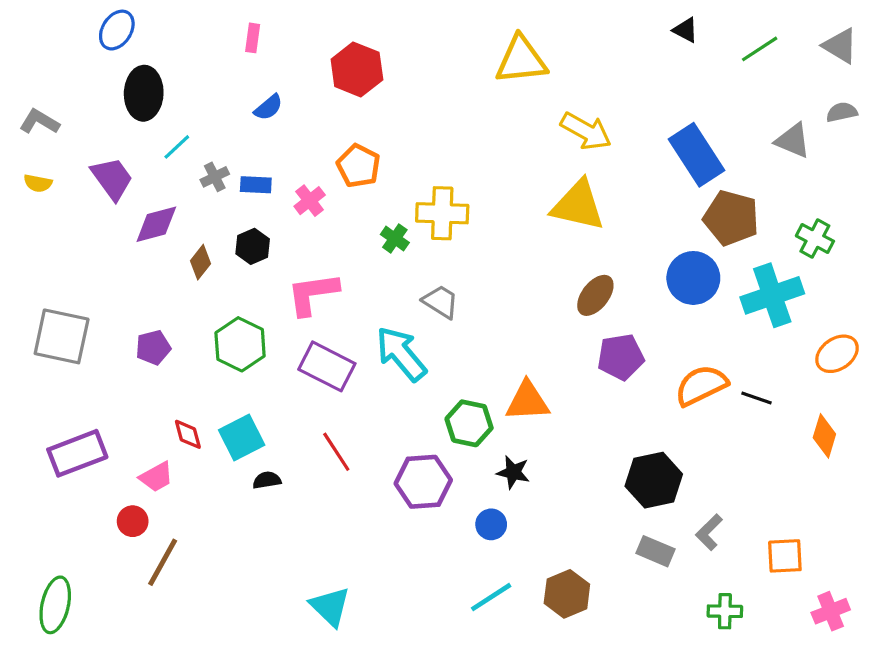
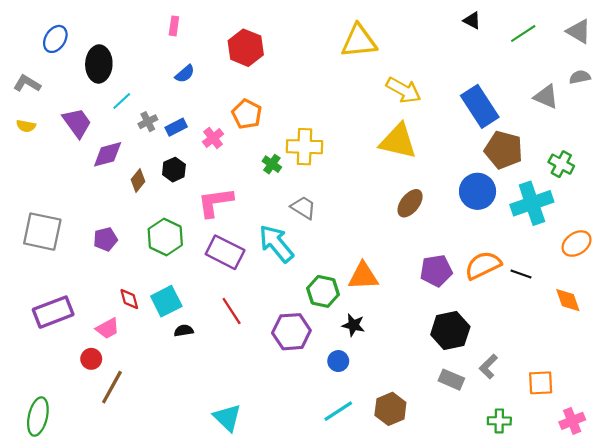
blue ellipse: (117, 30) -> (55, 39), moved
blue rectangle: (256, 185) -> (176, 127), turned -30
purple pentagon: (621, 357) -> (436, 271), moved
orange diamond: (824, 436) -> (568, 300), turned -36

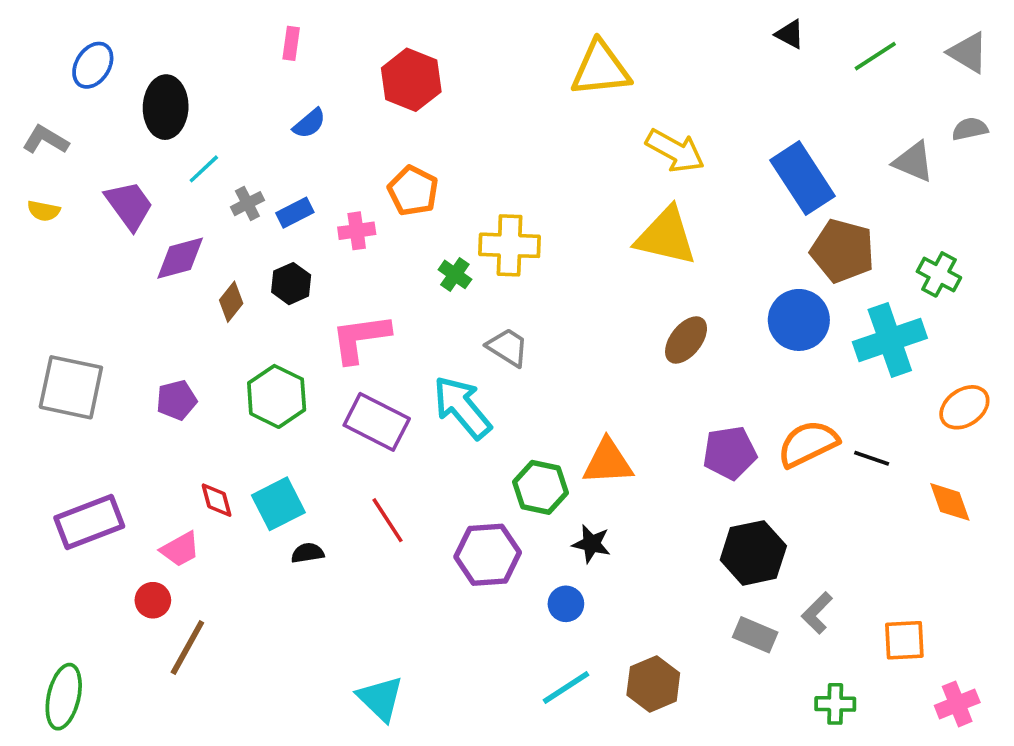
pink cross: (213, 138) -> (357, 231), turned 30

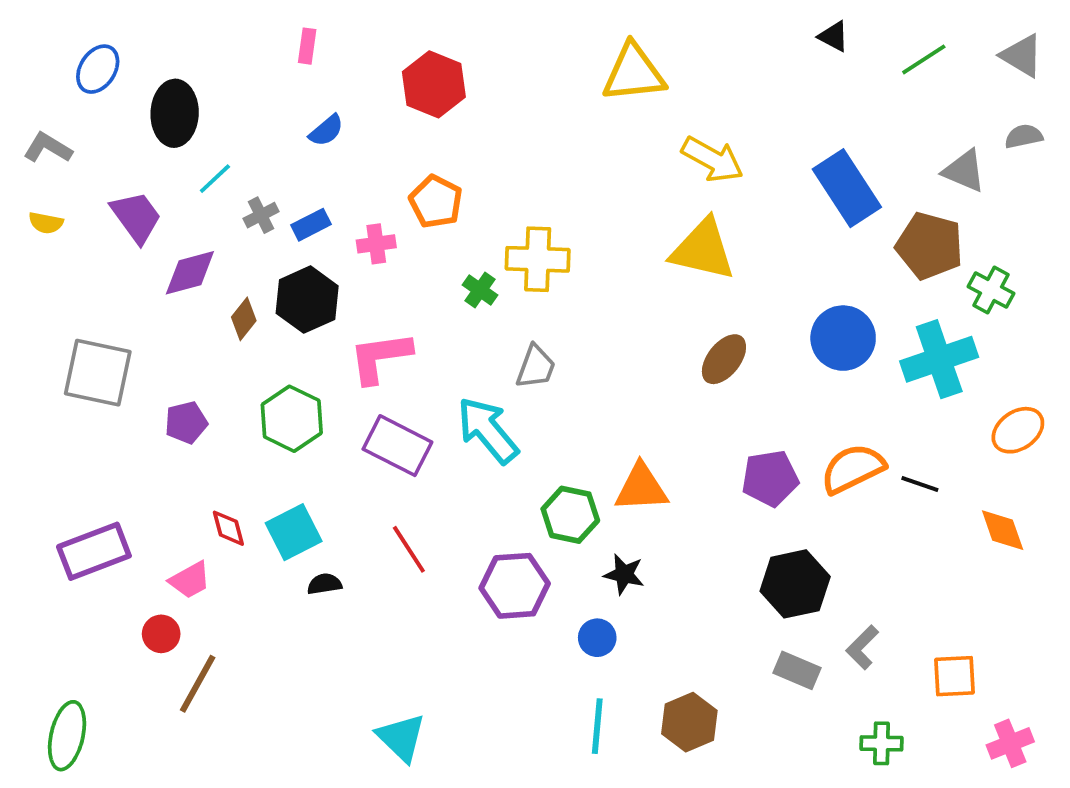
brown pentagon: (843, 251) -> (930, 246), moved
black hexagon: (291, 284) -> (307, 300), size x1.5
gray trapezoid: (508, 347) -> (536, 367), turned 78
gray square: (71, 387) -> (98, 373), moved
cyan line: (566, 688) -> (597, 726), turned -52

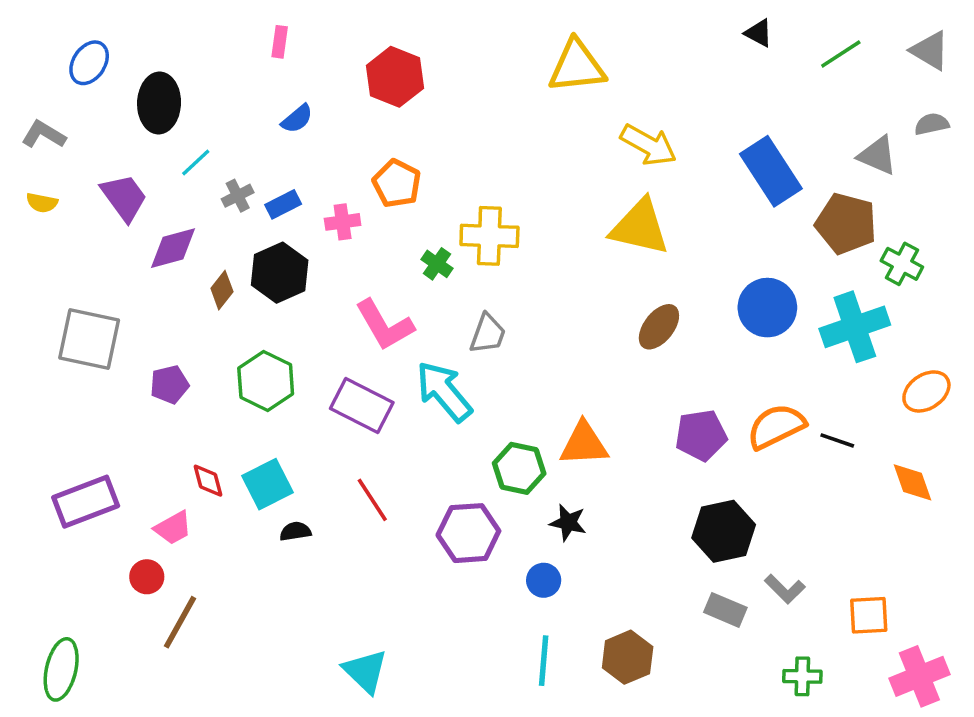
pink L-shape: (380, 357) -> (385, 325), moved, turned -112
gray L-shape: (862, 647) -> (785, 589), turned -90
pink cross: (1010, 743) -> (919, 676), size x1.4

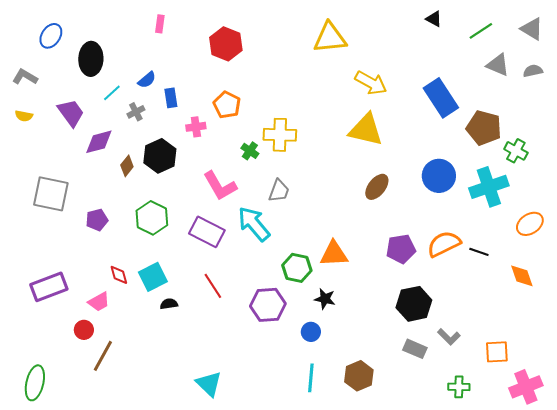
blue semicircle: (297, 119) -> (147, 80), moved
gray triangle: (877, 155) -> (498, 65), moved
blue rectangle: (283, 204) -> (171, 98), moved, turned -72

